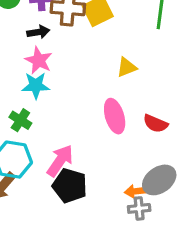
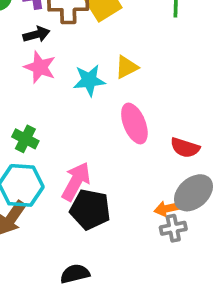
yellow triangle: (127, 67) -> (127, 67), moved
cyan star: (36, 86) -> (89, 80), moved
red semicircle: (155, 123) -> (185, 148), moved

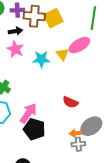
yellow triangle: (127, 67) -> (62, 54), turned -48
pink ellipse: (134, 124) -> (79, 45), moved, turned 75
red semicircle: (185, 148) -> (70, 102), moved

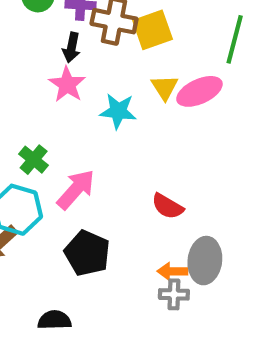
black arrow: (15, 31) -> (71, 48), turned 104
yellow triangle: (62, 54) -> (165, 87), moved
pink arrow: (28, 113) -> (76, 189), moved
gray ellipse: (91, 126) -> (205, 261), turned -55

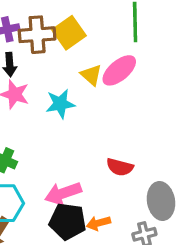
pink arrow: (76, 189) -> (63, 193), moved, turned -135
orange arrow: (172, 271) -> (98, 223), moved

